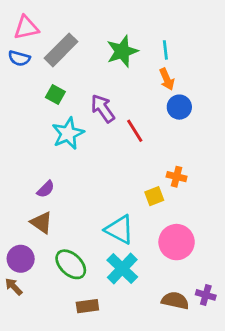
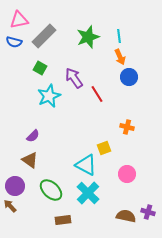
yellow square: (154, 196) -> (104, 148), moved
pink circle: (177, 242) -> (127, 174), size x0.7

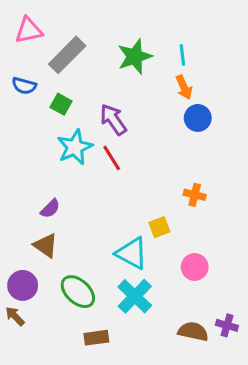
blue semicircle: (14, 42) -> (24, 86), moved
red line: (97, 94) -> (112, 158), moved

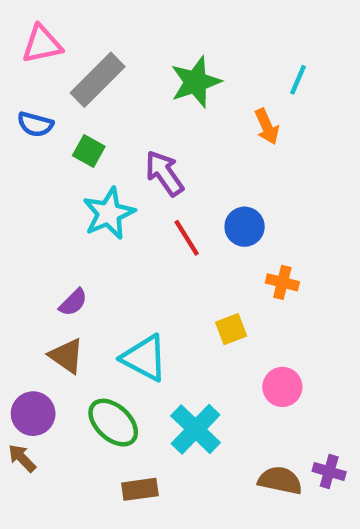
cyan line: (182, 55) -> (298, 80), moved, turned 30
blue circle: (198, 118) -> (245, 227), moved
red line: (112, 158) -> (187, 238), moved
cyan triangle: (132, 253) -> (144, 358), moved

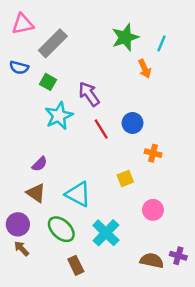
green star: (196, 82) -> (125, 37), moved
brown arrow: (22, 458) -> (21, 248), moved
brown rectangle: (140, 489) -> (76, 265), turned 72

